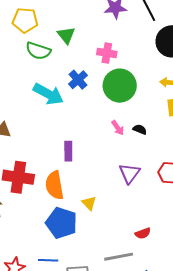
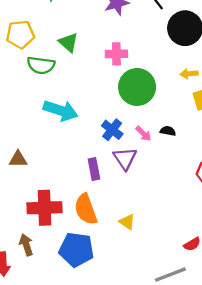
blue cross: (78, 80) -> (112, 130), moved
purple triangle: (129, 173) -> (125, 158), moved
blue pentagon: (61, 223) -> (76, 250), moved

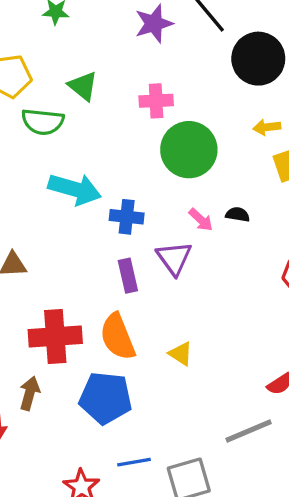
blue cross: (112, 130) -> (127, 217), moved, turned -30
brown arrow: (26, 245) -> (30, 393), turned 35

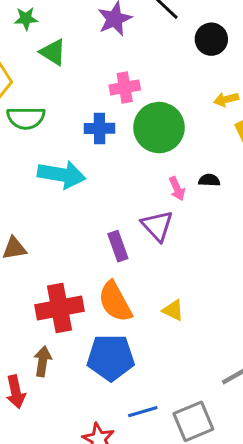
black circle: (258, 59) -> (211, 39), size x0.7
green triangle: (83, 86) -> (53, 52), moved
blue cross: (127, 217) -> (100, 128), moved
pink arrow: (201, 220) -> (177, 189), turned 30

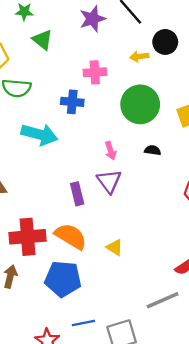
yellow arrow: (226, 99) -> (139, 57), moved
green circle: (159, 128) -> (140, 104), moved
pink arrow: (177, 189) -> (111, 151), moved
orange semicircle: (115, 302) -> (71, 236), turned 144

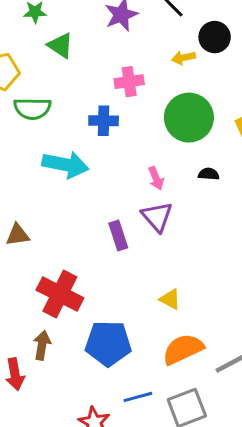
orange semicircle: (71, 236) -> (183, 349), moved, turned -52
red cross: (28, 237) -> (60, 294), turned 36

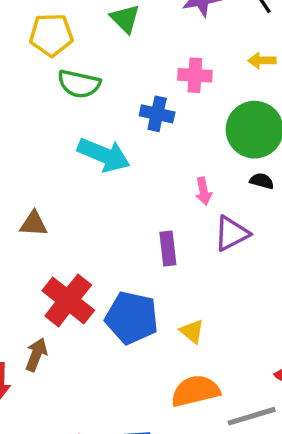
black semicircle: (209, 174) -> (262, 181), moved
purple triangle: (157, 217) -> (232, 234), moved, turned 32
purple rectangle: (118, 235) -> (168, 249), moved
blue pentagon: (108, 343) -> (132, 318), moved

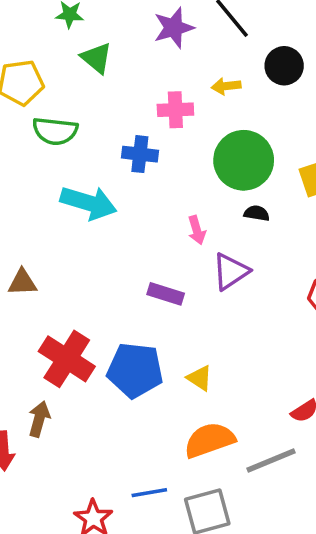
yellow arrow: (262, 61) -> (226, 86), moved
purple rectangle: (168, 249) -> (166, 294), turned -60

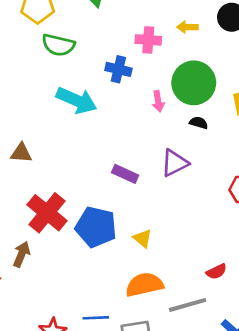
pink arrow: (197, 230) -> (158, 101), moved

